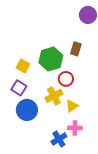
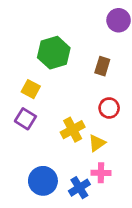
green hexagon: (51, 59) -> (54, 53), moved
red circle: (66, 79) -> (109, 108), moved
blue circle: (27, 110) -> (43, 181), moved

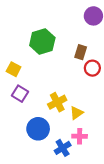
yellow square: (31, 89) -> (14, 69), moved
red circle: (109, 108) -> (92, 68), moved
blue circle: (43, 181) -> (38, 129), moved

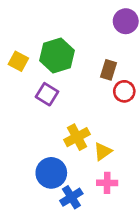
yellow square: (14, 69) -> (18, 61), moved
purple square: (20, 94) -> (47, 94), moved
blue cross: (63, 148) -> (71, 197), moved

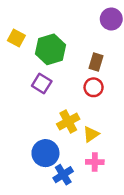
yellow square: (18, 61) -> (16, 38), moved
red circle: (124, 91) -> (94, 87), moved

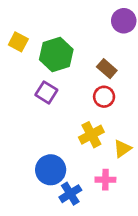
brown rectangle: (96, 62) -> (107, 69), turned -66
yellow cross: (68, 121) -> (91, 135), moved
yellow triangle: (91, 134) -> (122, 149), moved

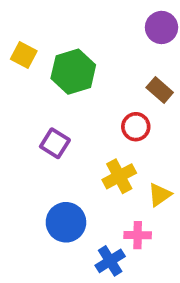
brown rectangle: (107, 69) -> (160, 90), moved
purple square: (46, 92) -> (55, 143), moved
blue cross: (70, 194) -> (110, 261), moved

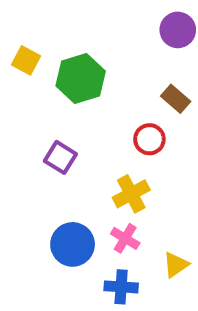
yellow triangle: (160, 195) -> (176, 265), moved
pink cross: (138, 235) -> (125, 238), moved, turned 30
blue cross: (110, 261) -> (121, 287), turned 36

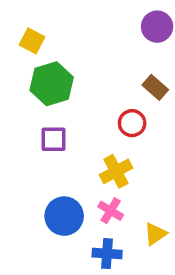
yellow square: (26, 60) -> (32, 41), moved
green hexagon: (81, 79) -> (52, 84), moved
purple square: (60, 157) -> (53, 139), turned -32

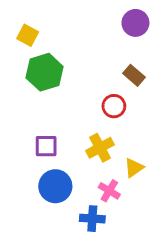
purple square: (53, 139) -> (46, 146), moved
pink cross: (111, 211) -> (109, 191), moved
yellow triangle: (155, 234) -> (134, 168), moved

